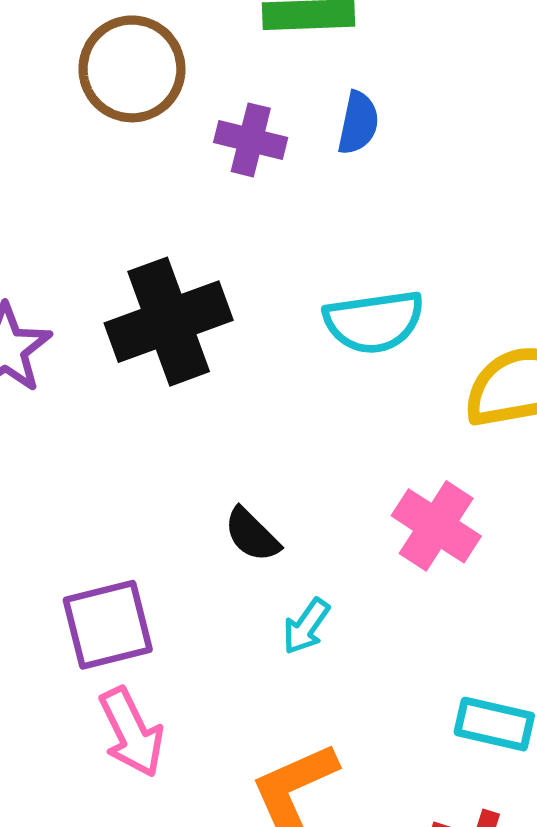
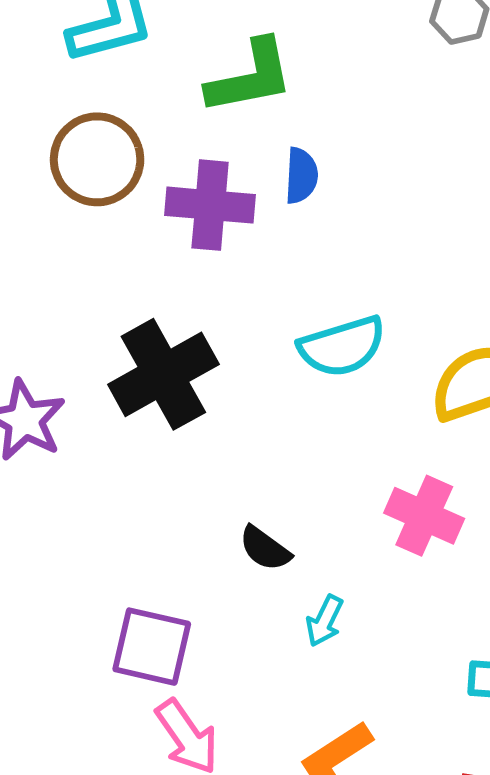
purple cross: (251, 140) -> (210, 205), size x1.4
purple square: (108, 625) -> (152, 647), turned 36

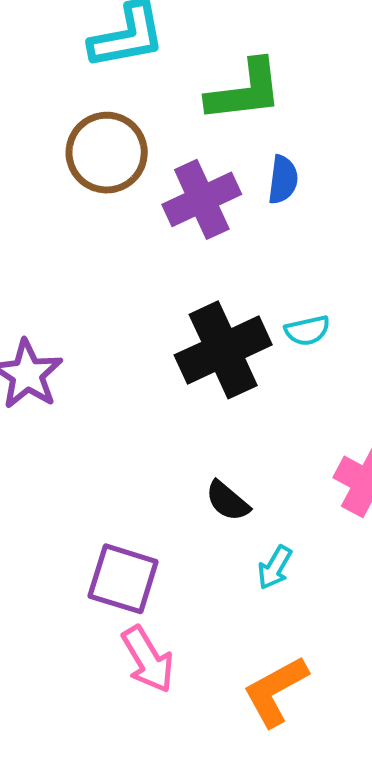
purple cross: (210, 205) -> (202, 199), turned -34
cyan semicircle: (342, 346) -> (307, 330), size x0.6
black cross: (163, 374) -> (223, 350), moved

